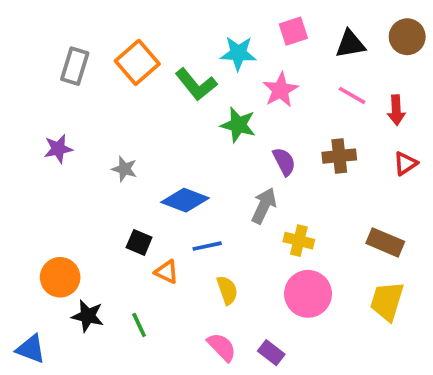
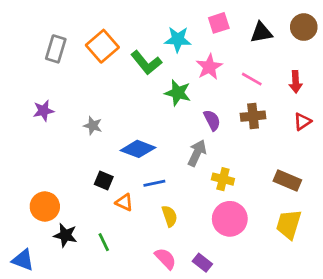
pink line: (352, 95) -> (252, 79), moved

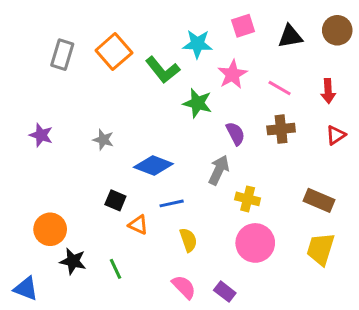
purple star: (43, 111) -> (41, 135), moved, turned 30

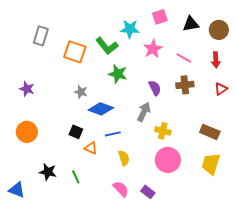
brown circle: (337, 30) -> (219, 30), moved
orange square: (114, 52) -> (75, 52), moved, turned -30
green star: (197, 103) -> (118, 74), moved
gray star: (103, 140) -> (81, 92), moved
orange circle: (50, 229) -> (27, 132), moved

